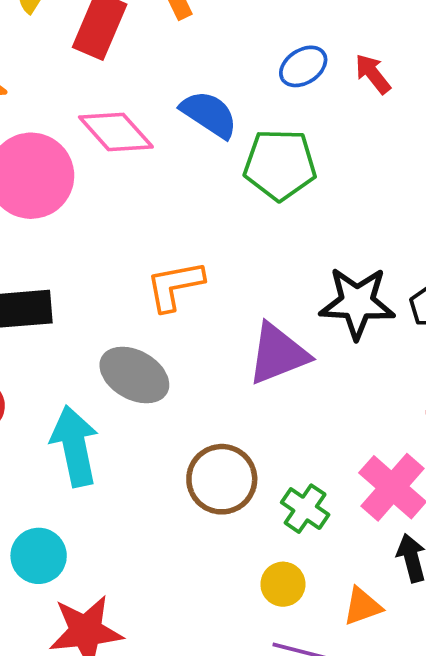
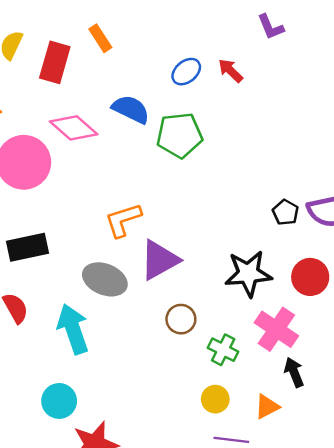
black star: (357, 303) -> (248, 274), moved
purple triangle: (278, 354) -> (160, 260), moved
brown circle: (222, 479) -> (181, 319), moved, size x0.7

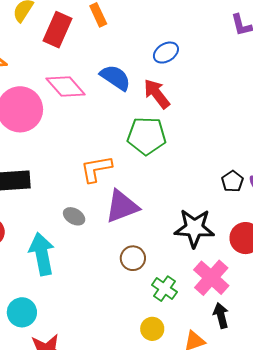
red arrow: (231, 71) -> (157, 94), moved, size x1.4
green pentagon: (179, 135) -> (147, 136), moved
gray ellipse: (105, 279) -> (74, 216), size x0.6

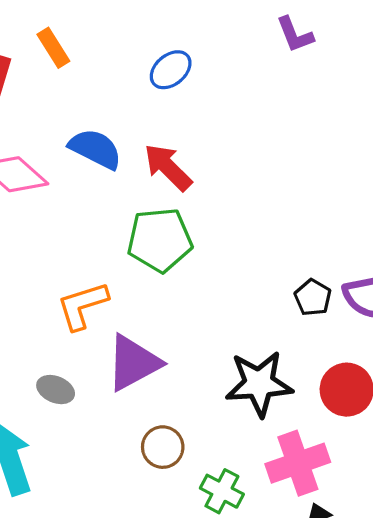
blue ellipse: (166, 53) -> (171, 70), moved
pink cross: (211, 278) -> (298, 463), turned 36

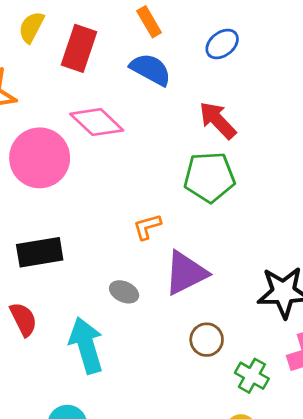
orange rectangle: (53, 48) -> (149, 22), moved
blue semicircle: (95, 149) -> (151, 69), moved
orange L-shape: (82, 306) -> (147, 227), size x0.7

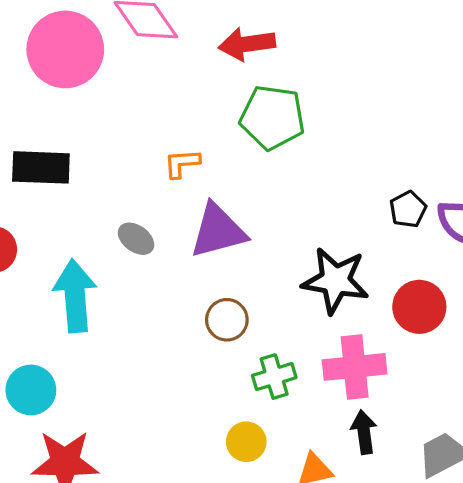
red arrow: (218, 120) -> (247, 44), moved, turned -66
green cross: (252, 376) -> (274, 377), turned 32

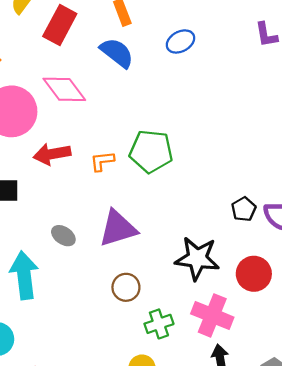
red arrow: (247, 44) -> (52, 154), moved
orange L-shape: (182, 163) -> (102, 161), moved
pink cross: (355, 367) -> (212, 315), turned 30

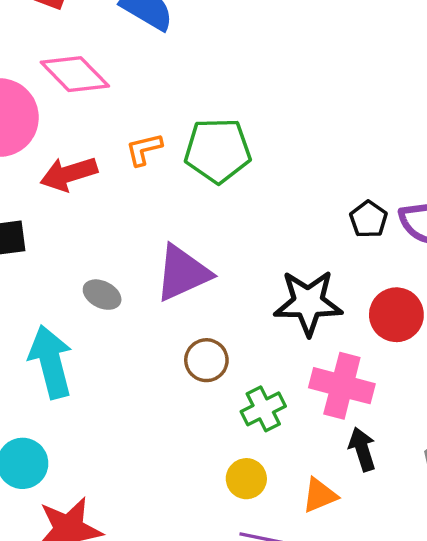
orange L-shape: (102, 161) -> (144, 149), moved

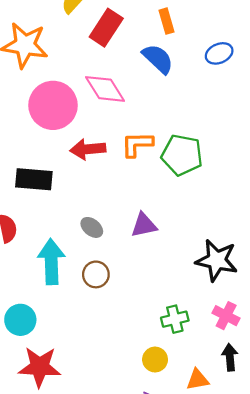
orange L-shape: (144, 149) -> (137, 144), size x1.4
purple triangle: (183, 273) -> (144, 225), size x0.7
brown circle: (206, 360) -> (96, 274), moved
pink cross: (342, 386) -> (226, 316), size x0.7

